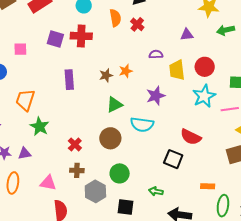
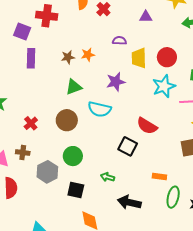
purple triangle: (187, 35) -> (146, 17), moved
purple square: (55, 39) -> (22, 31), moved
brown cross: (77, 170) -> (23, 153), moved

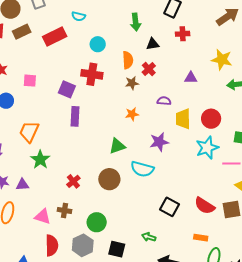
brown star: (68, 57) -> (132, 83), moved
red semicircle: (147, 126) -> (205, 206), moved
green circle: (73, 156) -> (97, 222), moved
gray hexagon: (47, 172) -> (83, 245), moved

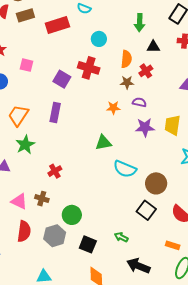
purple semicircle: (164, 101) -> (139, 102), moved
orange star: (132, 114) -> (113, 108), moved
purple rectangle: (75, 116) -> (55, 113), moved
purple star: (159, 142) -> (145, 127), moved
brown circle: (109, 179) -> (156, 183), moved

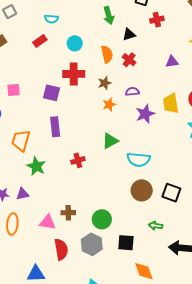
red rectangle: (57, 25) -> (40, 41), moved, size x0.6
brown star: (127, 82) -> (105, 83), moved
red cross: (55, 171) -> (78, 160), moved, turned 32
brown circle: (156, 183) -> (142, 190), moved

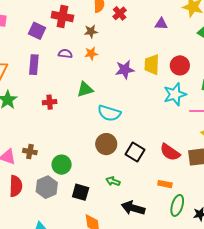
purple semicircle: (132, 92) -> (65, 54), moved

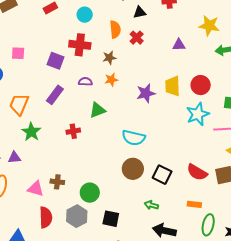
purple rectangle: (34, 65) -> (55, 95), turned 36
green triangle: (85, 89) -> (97, 110), moved
green arrow: (113, 181) -> (151, 205), moved

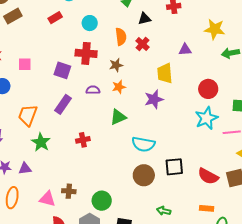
yellow trapezoid: (173, 86) -> (165, 73), moved
green triangle: (97, 110) -> (118, 117), moved
black square: (162, 175) -> (174, 167), moved, turned -30

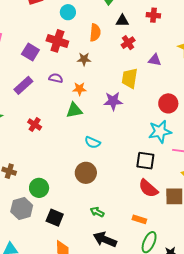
red cross: (142, 44) -> (128, 43), moved
orange star: (119, 87) -> (79, 89), moved
red cross: (83, 140) -> (35, 124), turned 32
cyan semicircle: (143, 144) -> (93, 142), size x0.7
black square: (174, 167) -> (145, 161), moved

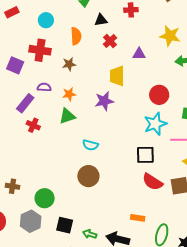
purple rectangle: (23, 85) -> (25, 103), moved
red cross: (35, 124) -> (33, 125), moved
green arrow: (97, 212) -> (90, 234), moved
orange rectangle: (139, 219) -> (138, 218), moved

